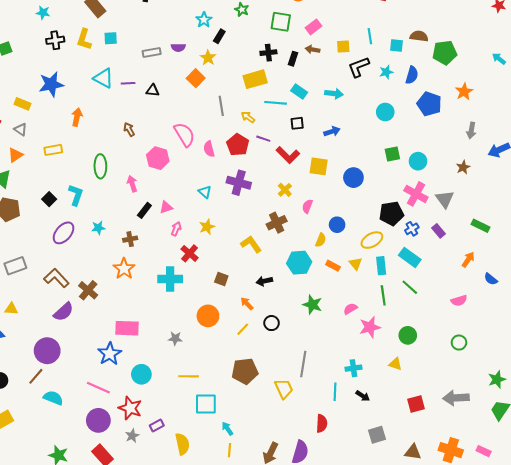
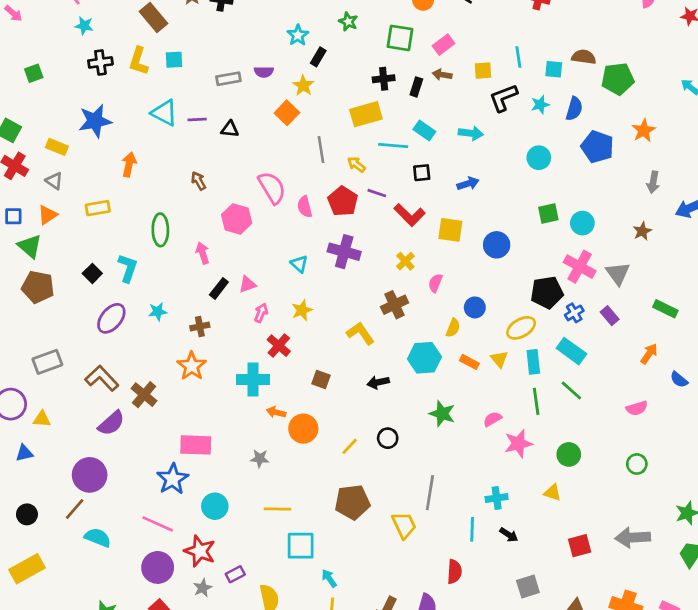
orange arrow: (247, 304) -> (276, 412), moved, turned -32

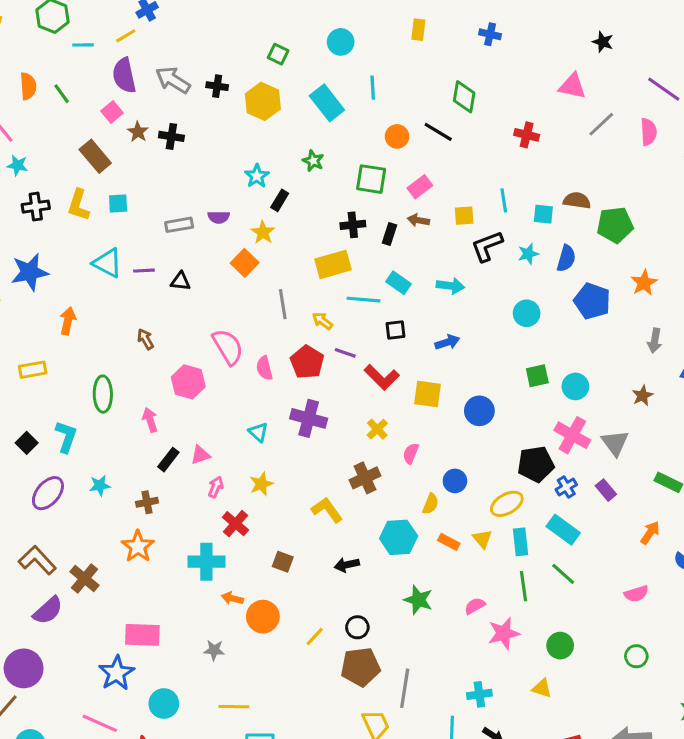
brown pentagon: (352, 502) -> (360, 667), moved

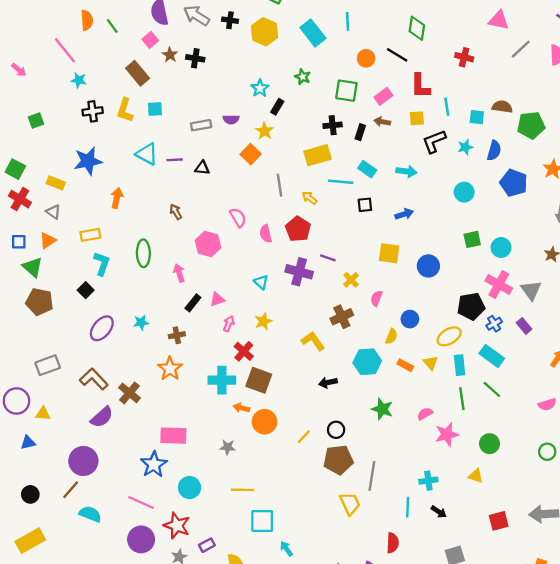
pink semicircle: (228, 347) -> (238, 218), size x0.7
purple line: (345, 353) -> (328, 258), moved
red L-shape: (382, 377) -> (420, 86), moved, turned 45
cyan L-shape: (66, 437) -> (102, 264), moved
brown square: (283, 562) -> (259, 380), moved, size x1.6

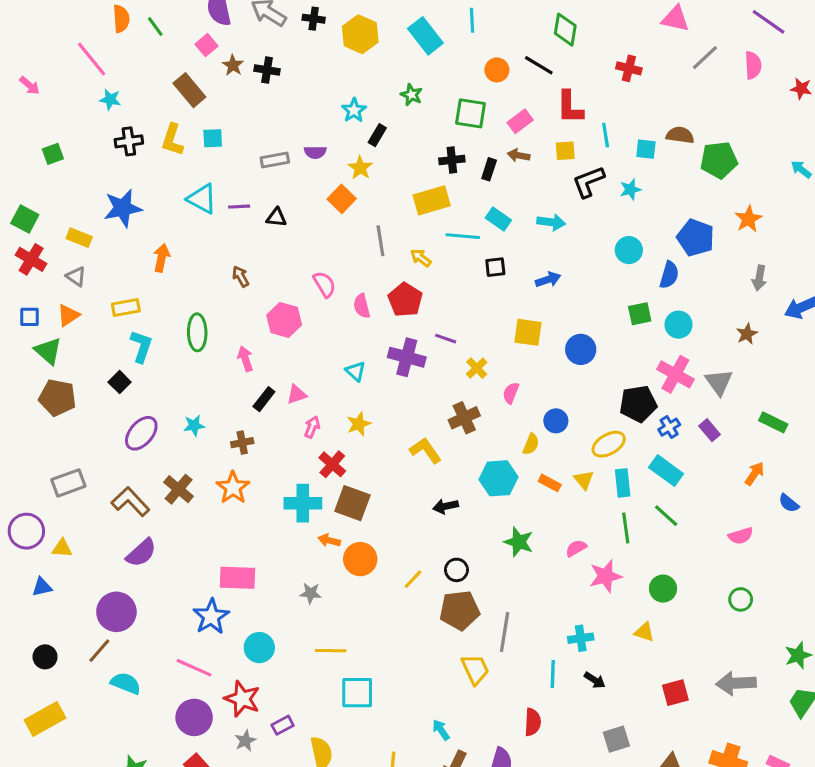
blue semicircle: (494, 151) -> (669, 275), moved
brown cross: (130, 393) -> (179, 489), moved
cyan arrow: (286, 549) -> (441, 730), moved

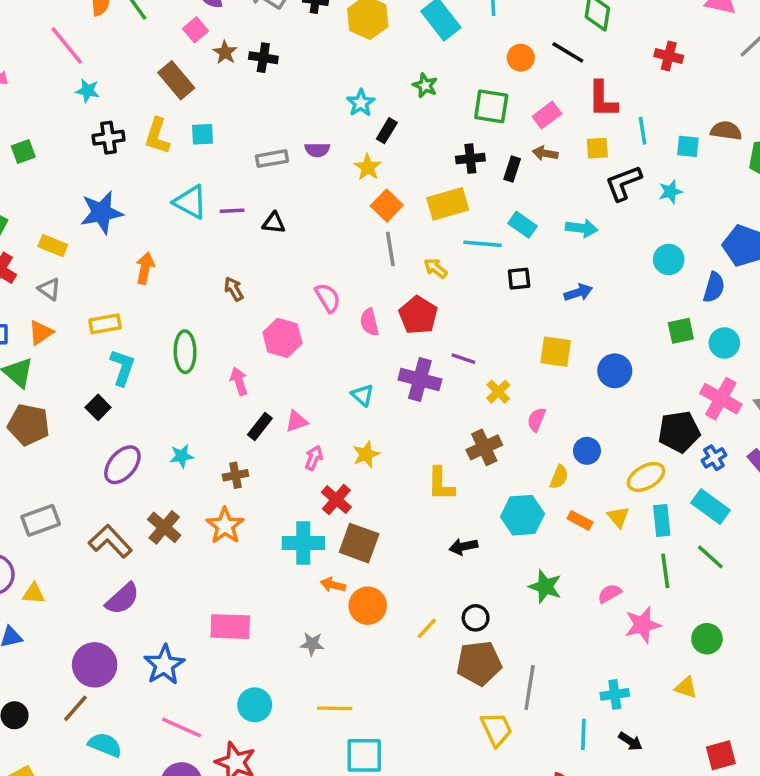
orange square: (342, 199) -> (387, 206), moved
yellow L-shape: (425, 450) -> (441, 484), turned -144
blue star: (211, 616) -> (164, 665), moved

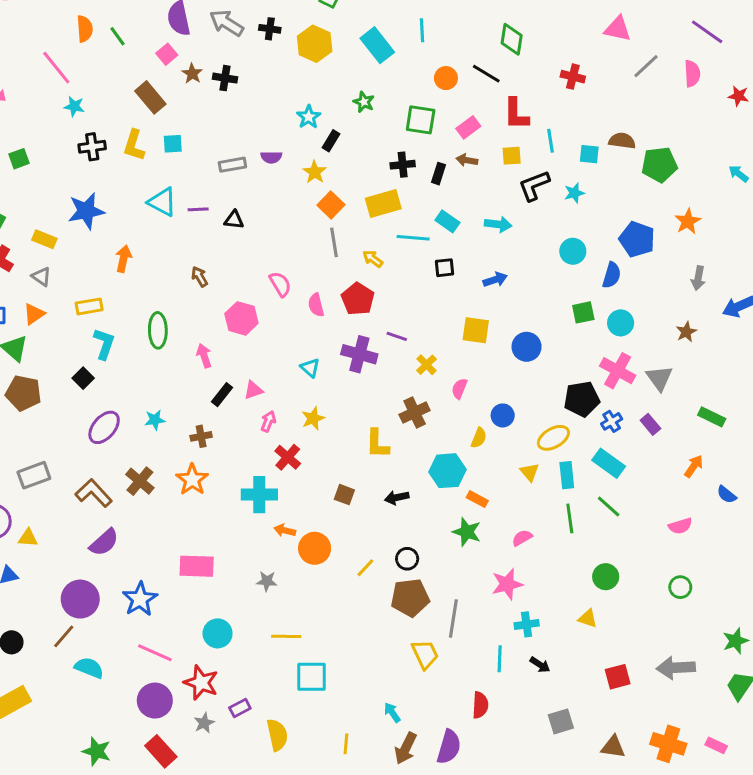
orange rectangle: (580, 520) -> (477, 499), moved
brown square: (359, 543) -> (344, 495), moved, size x0.6
pink star: (643, 625) -> (507, 584), moved

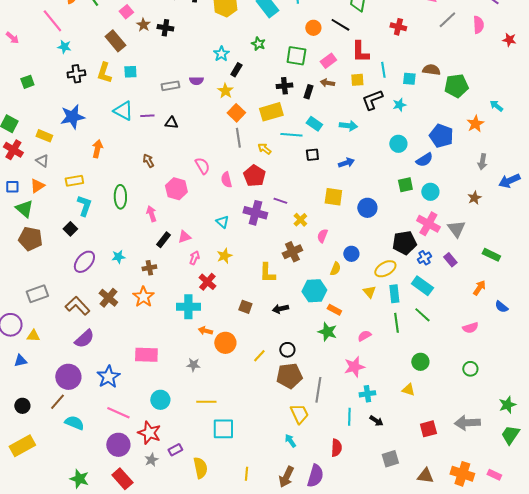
cyan arrow: (739, 174) -> (496, 106), moved
blue semicircle: (612, 275) -> (424, 160), turned 42
cyan arrow: (392, 713) -> (290, 441), moved

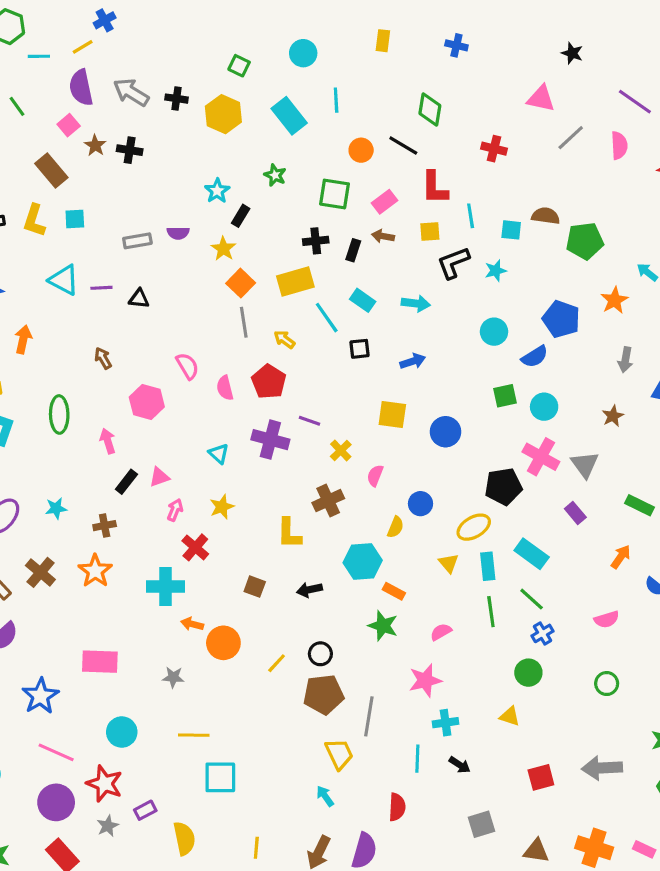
cyan line: (291, 135) -> (327, 318), turned 50
blue cross: (424, 258) -> (542, 633), moved

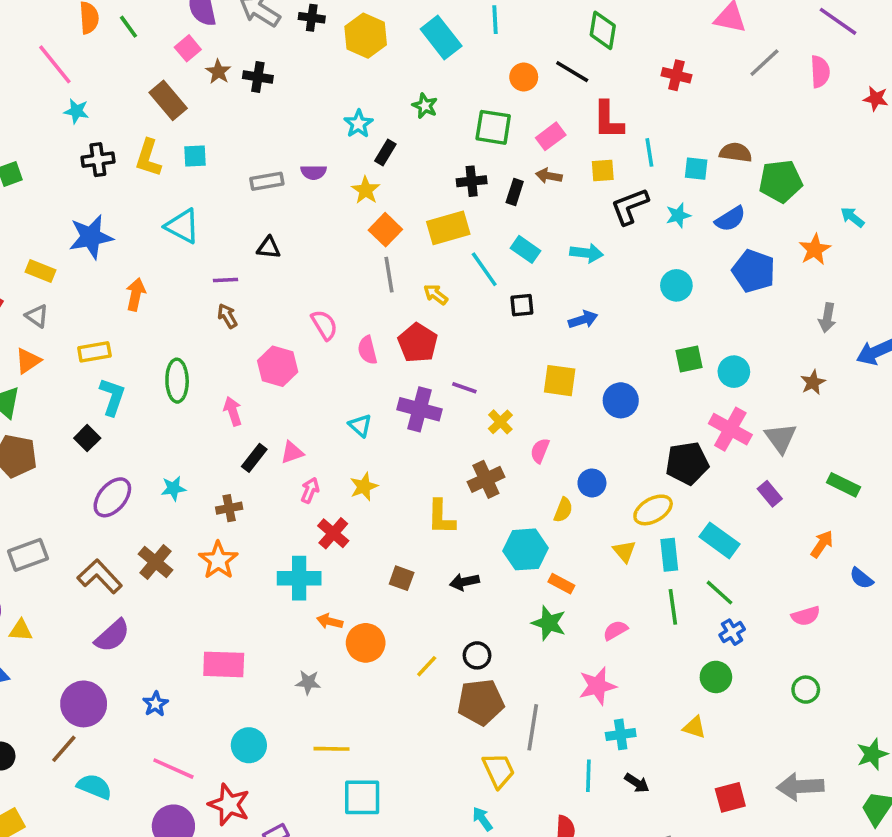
purple line: (101, 288) -> (226, 280), moved
blue semicircle: (535, 357) -> (730, 219), moved
blue star: (40, 696) -> (155, 704), size x0.6

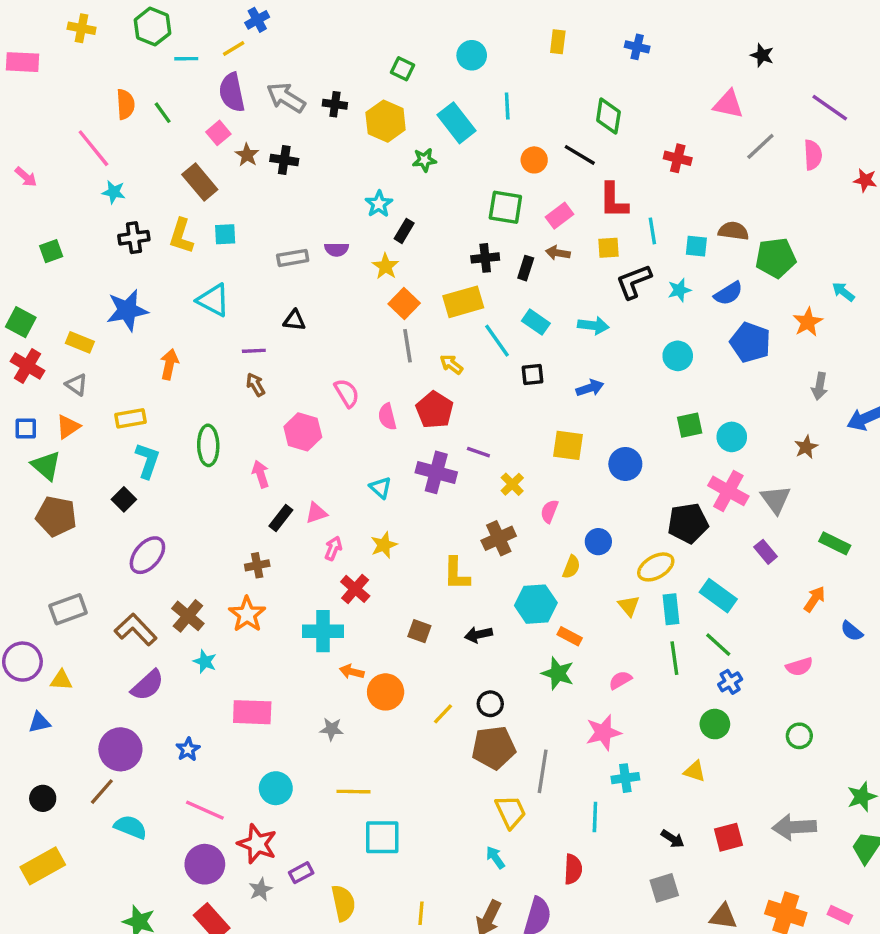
green star: (425, 106) -> (424, 160), moved, turned -30
cyan star: (173, 488) -> (205, 662), moved, turned 30
black arrow: (637, 783) -> (673, 839), moved

